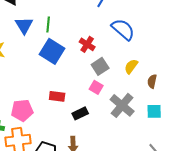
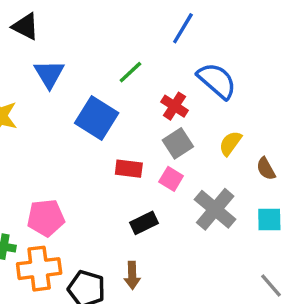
green line: (48, 24) -> (130, 72), moved, turned 42
red cross: (87, 44) -> (174, 106), moved
brown semicircle: (152, 81) -> (266, 169), turned -40
red rectangle: (57, 96) -> (129, 169), moved

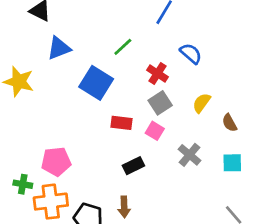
blue triangle: (49, 74) -> (59, 48), turned 40
blue semicircle: (217, 81) -> (191, 53), size x0.7
gray cross: (215, 209) -> (190, 155), size x0.7

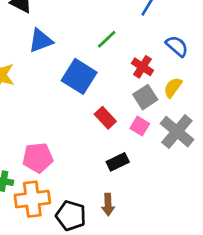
yellow semicircle: (202, 103) -> (173, 87), moved
red rectangle: (121, 123) -> (105, 118), turned 40
gray cross: (190, 155) -> (177, 132), moved, size x1.4

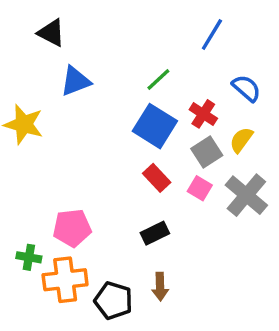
blue square: (79, 76) -> (155, 126), moved
black rectangle: (118, 162) -> (155, 233), moved

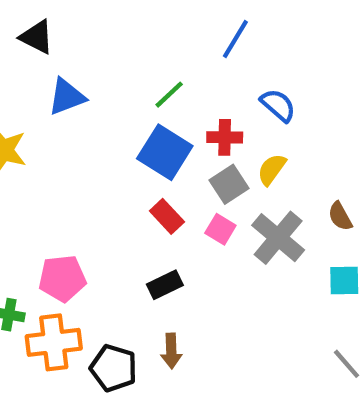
red cross: (203, 114) -> (225, 137), turned -32

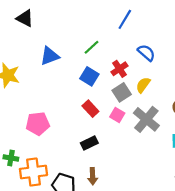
blue triangle: (67, 97) -> (50, 56), moved
red cross: (225, 137) -> (119, 69), turned -35
blue square: (165, 152) -> (89, 76), size x0.7
pink pentagon: (62, 278) -> (38, 124), moved

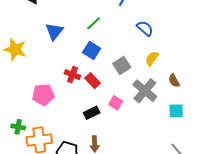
blue triangle: (50, 56) -> (54, 31), turned -30
red cross: (119, 69) -> (72, 75), moved, turned -35
yellow semicircle: (143, 85) -> (152, 58), moved
pink square: (117, 115) -> (116, 103), moved

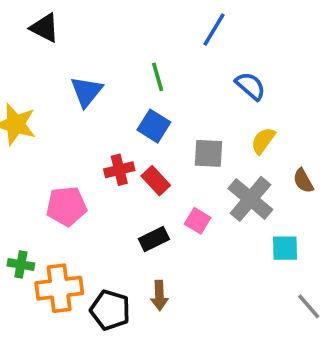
green line: (94, 23) -> (158, 77), turned -63
gray square: (122, 66) -> (209, 153), turned 36
red cross: (72, 75) -> (119, 170), turned -35
cyan square: (176, 111) -> (285, 248), moved

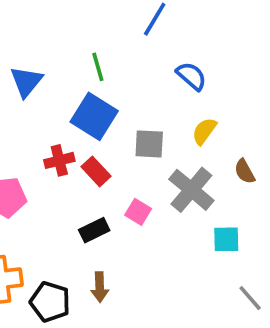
blue square: (154, 126) -> (94, 116), size x1.4

